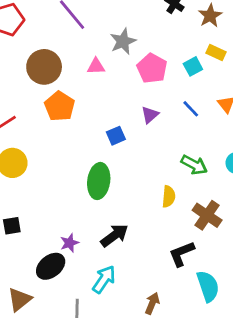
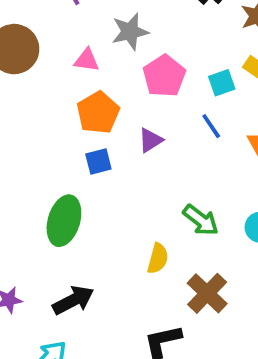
orange pentagon: (60, 106) -> (98, 113), moved
blue line: (191, 109) -> (211, 126), moved

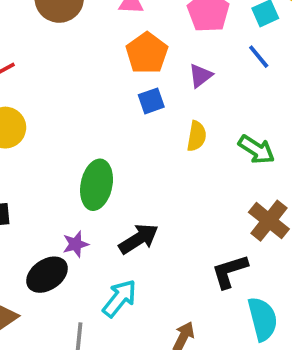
green ellipse: (64, 221) -> (97, 185), moved
yellow semicircle: (158, 258) -> (197, 136), moved

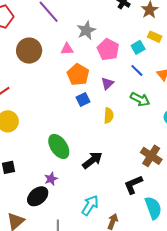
green arrow: (256, 150) -> (140, 99), moved
green ellipse: (97, 185) -> (59, 146), turned -40
black arrow: (139, 239) -> (92, 160), moved
cyan arrow: (120, 298) -> (90, 205), moved

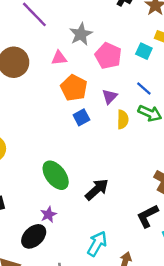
cyan square: (138, 47) -> (144, 51), turned -32
blue line: (137, 70) -> (144, 89), moved
yellow semicircle: (109, 116) -> (123, 119), moved

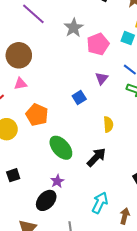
pink pentagon: (108, 56) -> (98, 44), turned 30
pink triangle: (59, 58) -> (20, 84), moved
orange pentagon: (74, 88) -> (37, 115), moved
yellow semicircle: (123, 119) -> (108, 124), moved

